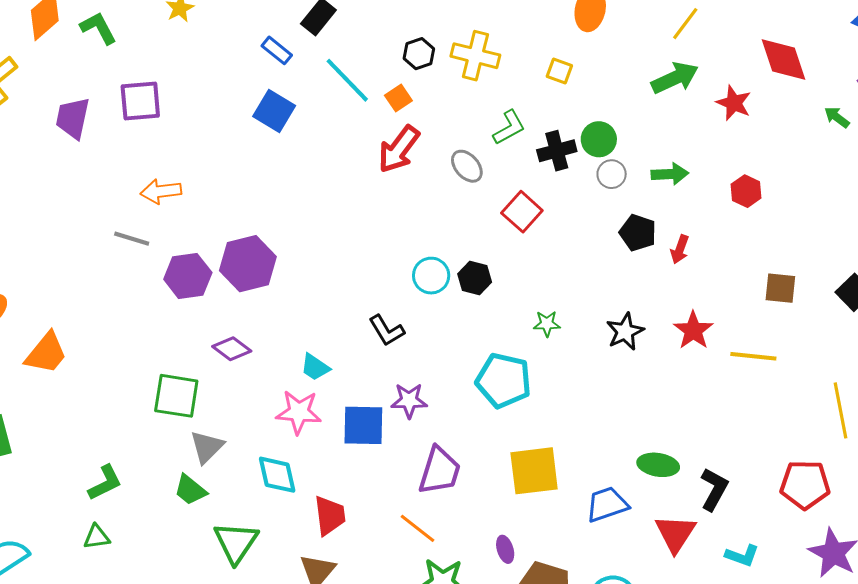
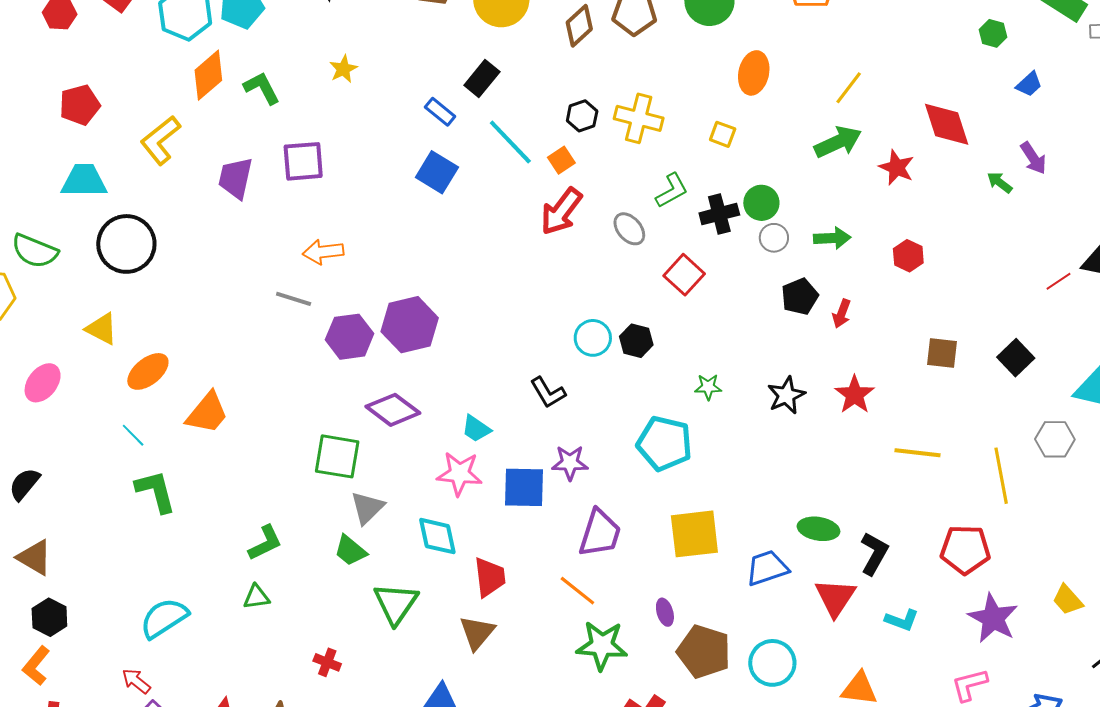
black pentagon: (638, 233) -> (800, 297), turned 30
purple diamond: (232, 349) -> (393, 410), size x1.4
yellow line: (753, 356) -> (918, 453), moved

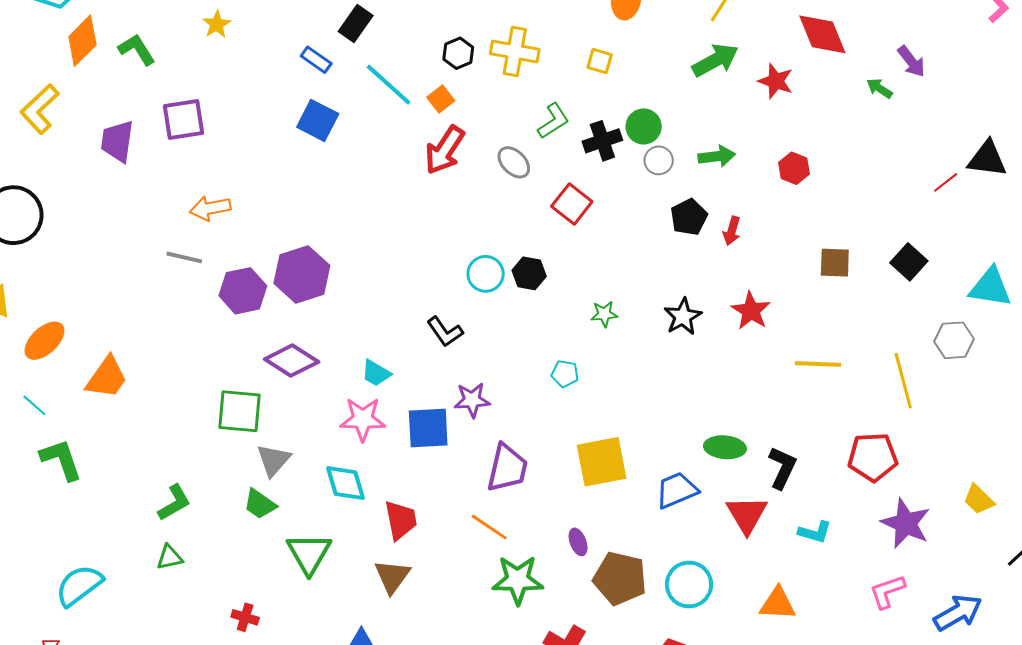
cyan pentagon: (664, 443) -> (565, 374), size x0.5

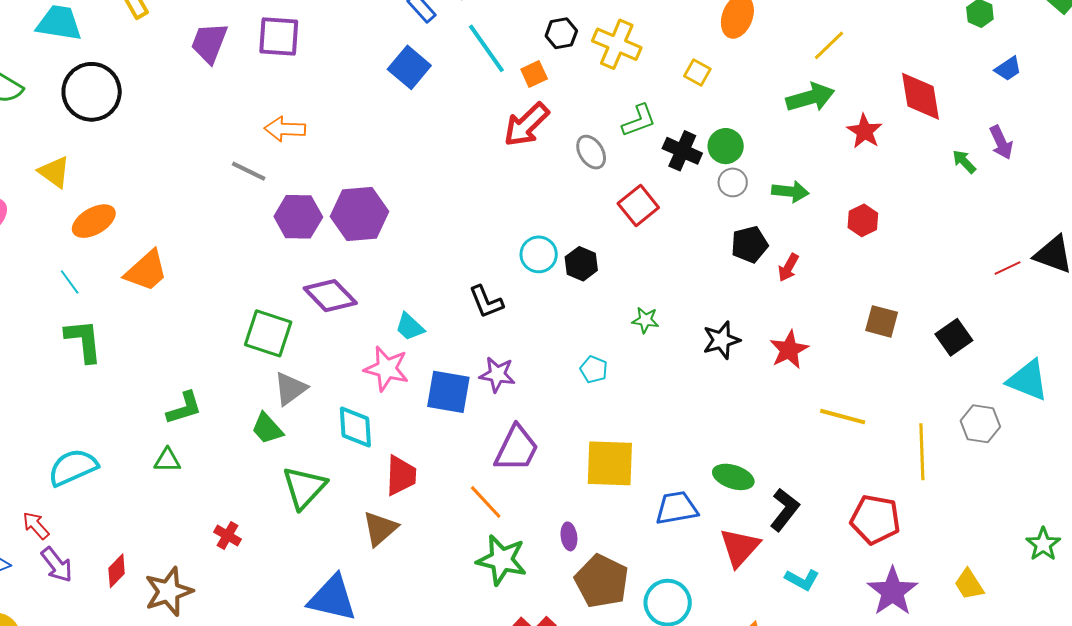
black cross: (602, 141) -> (682, 151), turned 30

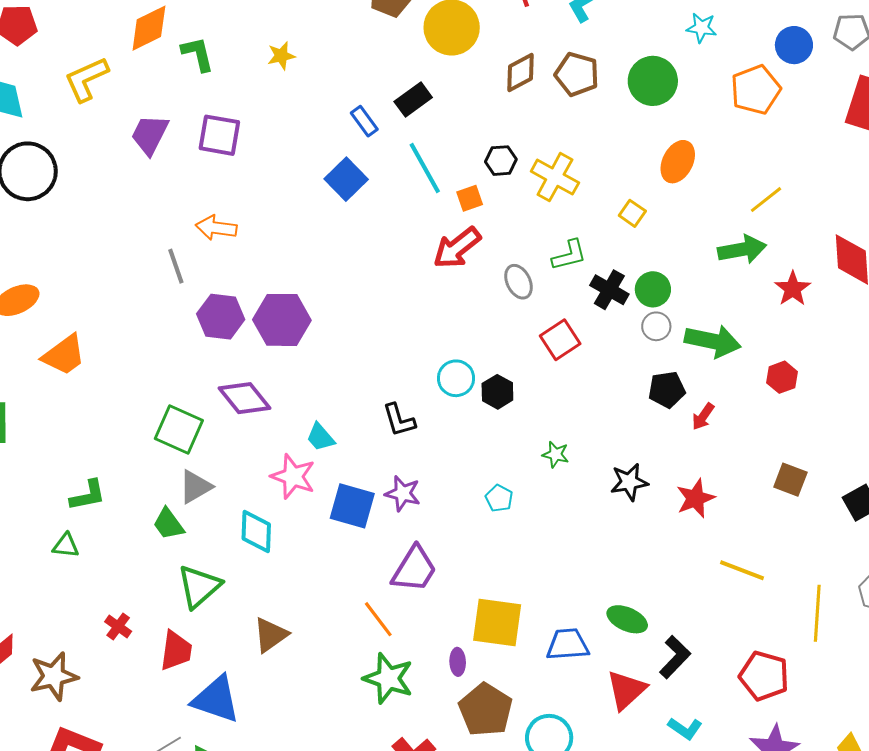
gray line: (249, 171) -> (176, 266), turned 39
green arrow: (790, 192) -> (713, 341), size x1.5
yellow square: (610, 463) -> (497, 622), moved
red trapezoid: (401, 476) -> (176, 651), moved

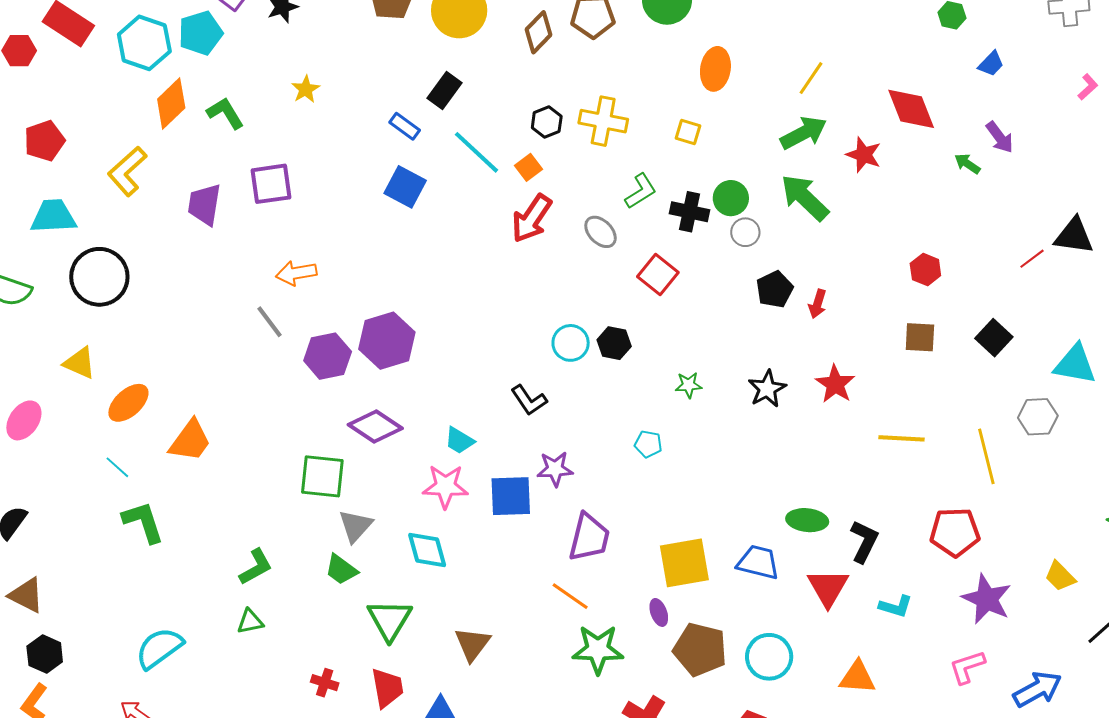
green arrow: (713, 341) -> (805, 198), moved, turned -130
red hexagon: (782, 377) -> (925, 270), moved
blue trapezoid: (568, 644) -> (758, 562), turned 36

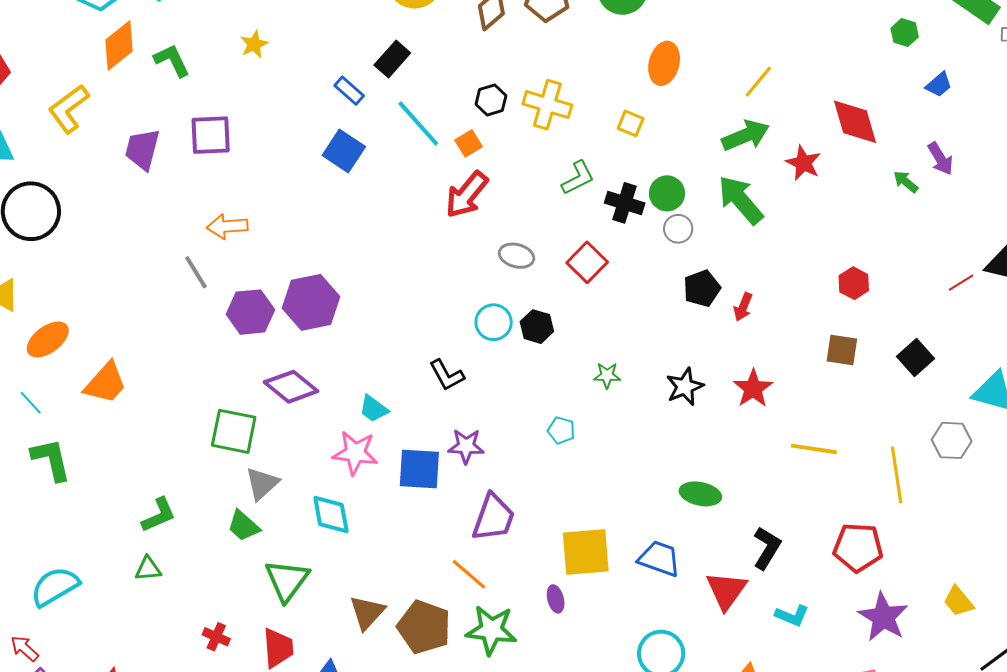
gray ellipse: (601, 232) -> (517, 256), moved, turned -36
green ellipse: (807, 520) -> (700, 494), moved
brown pentagon: (700, 649) -> (424, 627), moved

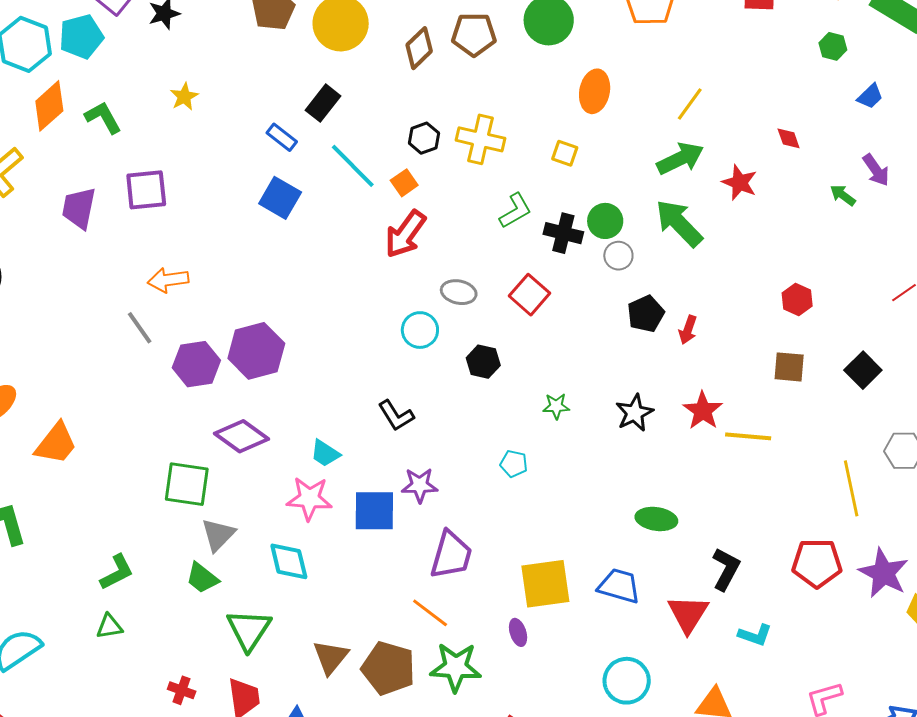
red diamond: (855, 122) -> (789, 138), size x0.5
cyan circle: (494, 322) -> (420, 330), moved
yellow line: (814, 449) -> (748, 436), moved
purple star: (883, 617) -> (884, 573), moved

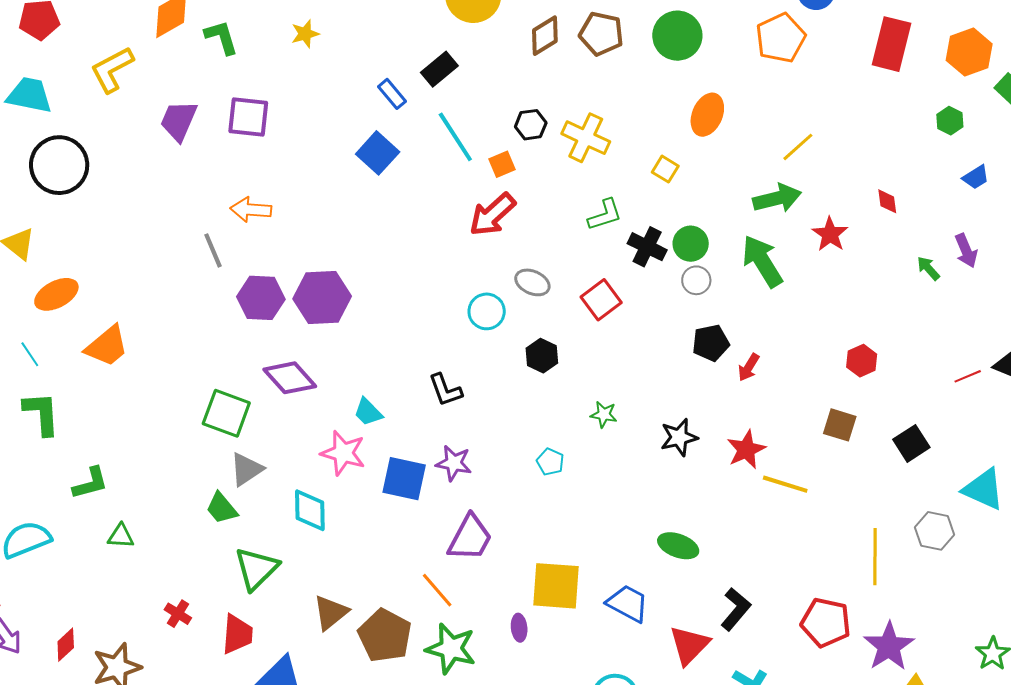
green L-shape: (117, 572) -> (90, 483), moved

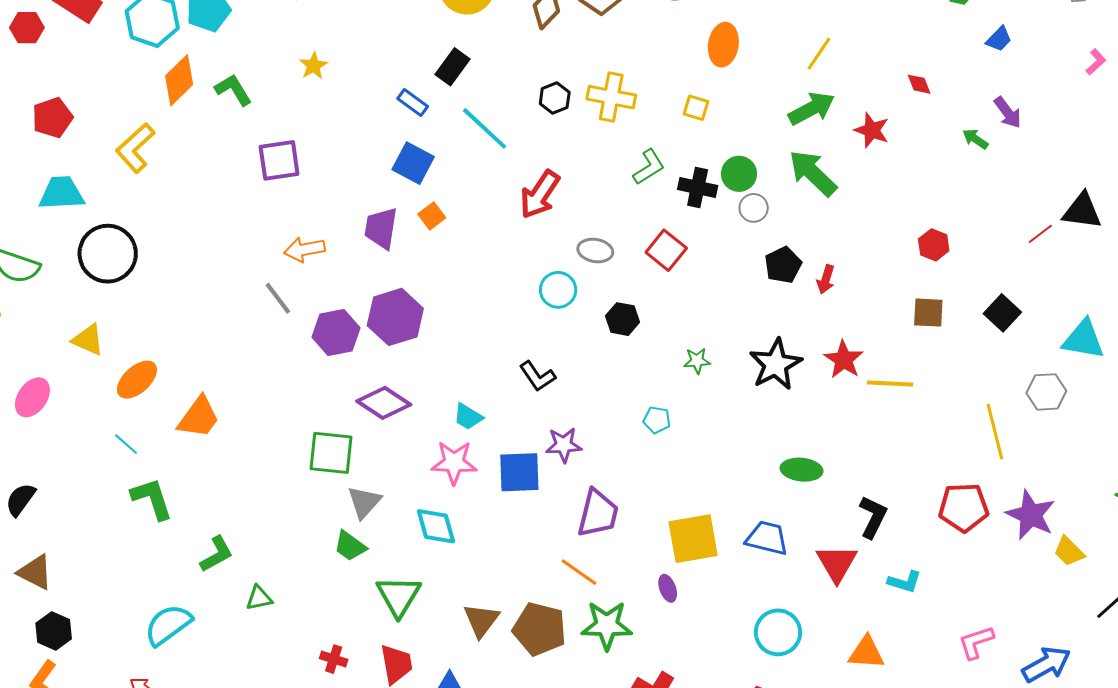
purple trapezoid: (179, 121) -> (381, 228), moved
orange square: (502, 164) -> (432, 216), moved
black star: (679, 437) -> (776, 364), size x1.4

